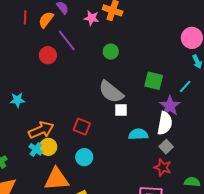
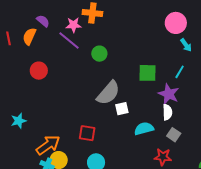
purple line: (67, 40) -> (69, 40), moved
gray semicircle: (111, 92) -> (108, 93), turned -76
white semicircle: (165, 123) -> (167, 112), size x0.7
red star: (163, 167) -> (163, 157), moved

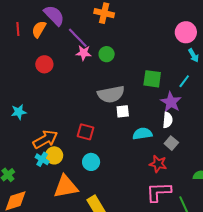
purple semicircle: (43, 21) -> (54, 15), size x1.6
pink star: (73, 25) -> (84, 53), moved
gray semicircle: (108, 93) -> (111, 94), turned 32

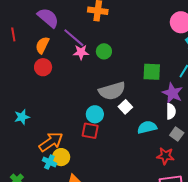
orange semicircle: (39, 29) -> (42, 45), moved
white square: (123, 111) -> (125, 107), turned -32
cyan circle: (91, 162) -> (95, 114), moved

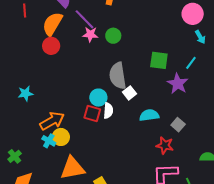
orange semicircle: (42, 45) -> (52, 24), size x1.4
gray semicircle: (112, 91) -> (118, 76), turned 92
white semicircle: (171, 111) -> (108, 111), moved

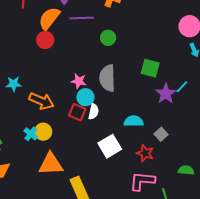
purple line: (84, 19) -> (82, 18), turned -55
pink star: (90, 34) -> (79, 81), moved
cyan line: (191, 63) -> (182, 87), moved
white square: (129, 93) -> (110, 146), moved, size x1.6
orange arrow: (52, 121) -> (41, 101), moved, turned 45

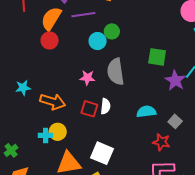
cyan circle: (85, 97) -> (98, 41), moved
cyan cross: (31, 134) -> (46, 135), turned -32
white square: (110, 146) -> (102, 153), moved, turned -30

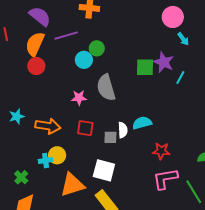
purple star: (175, 80) -> (164, 62), moved
white semicircle: (105, 106) -> (123, 130), moved
gray square: (175, 121) -> (110, 137), moved, turned -32
green cross: (11, 150) -> (21, 177), moved

